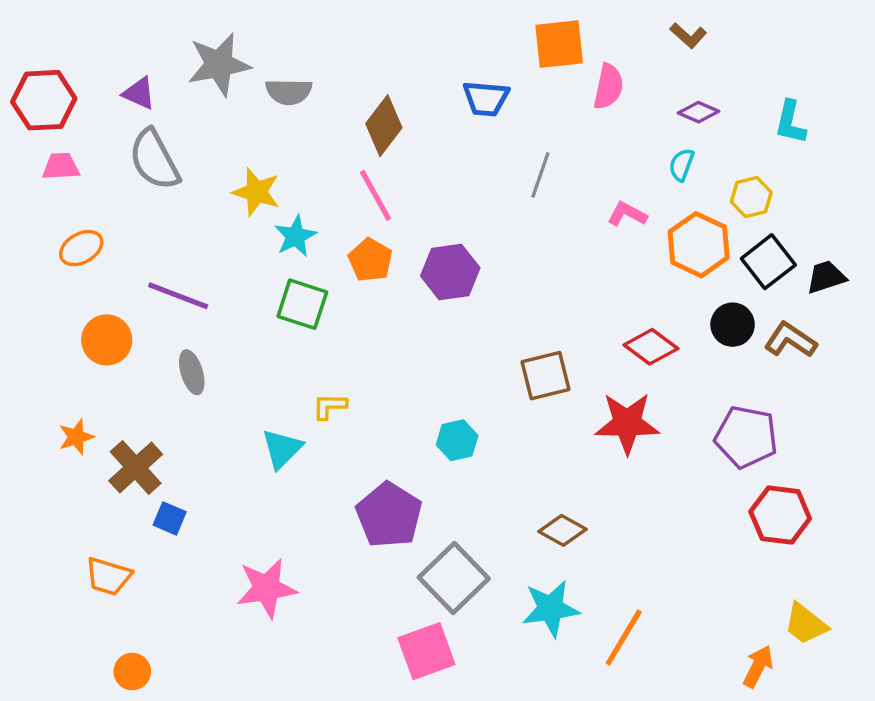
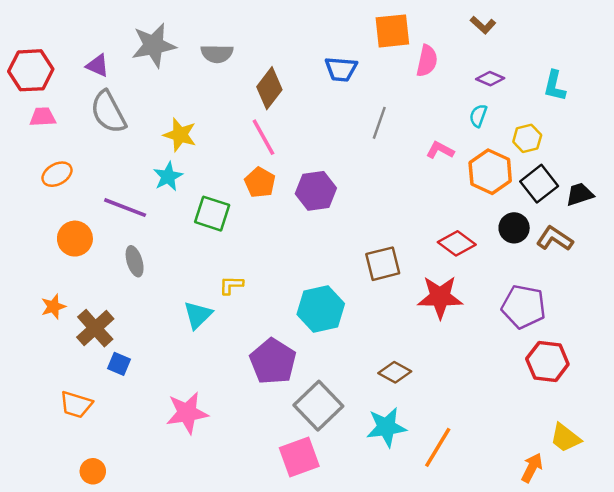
gray semicircle: (289, 92) -> (217, 54), moved
cyan star: (295, 236) -> (168, 177), moved
cyan hexagon: (457, 440) -> (321, 309), size x1.6

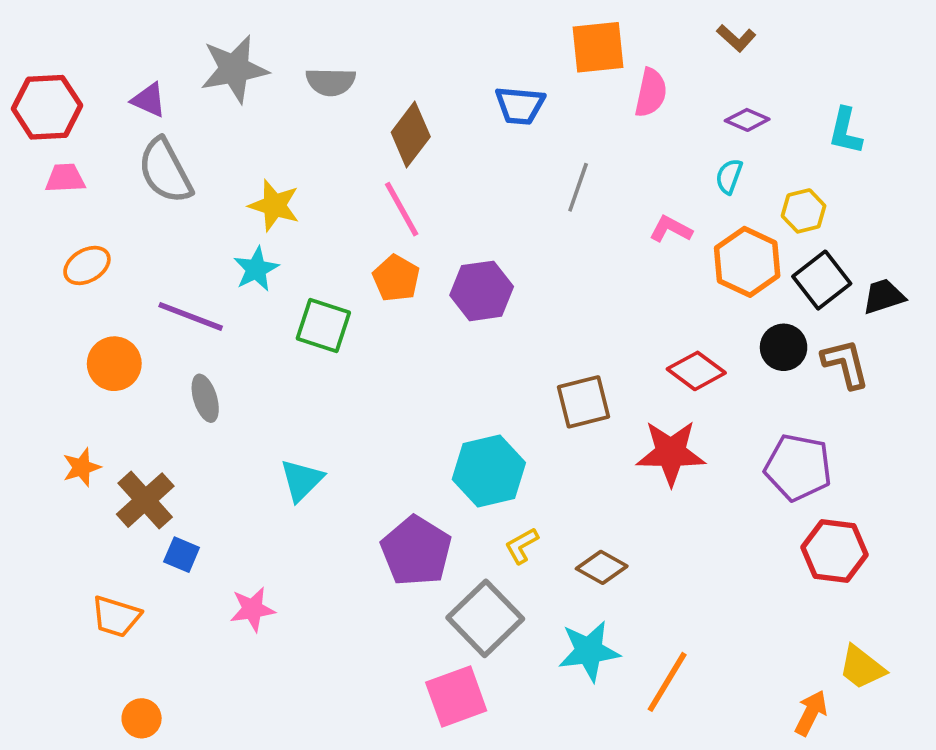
brown L-shape: (555, 239) -> (845, 364), turned 42
yellow L-shape: (231, 285) -> (522, 546), moved, turned -30
pink star: (187, 413) -> (252, 609), moved, size x0.7

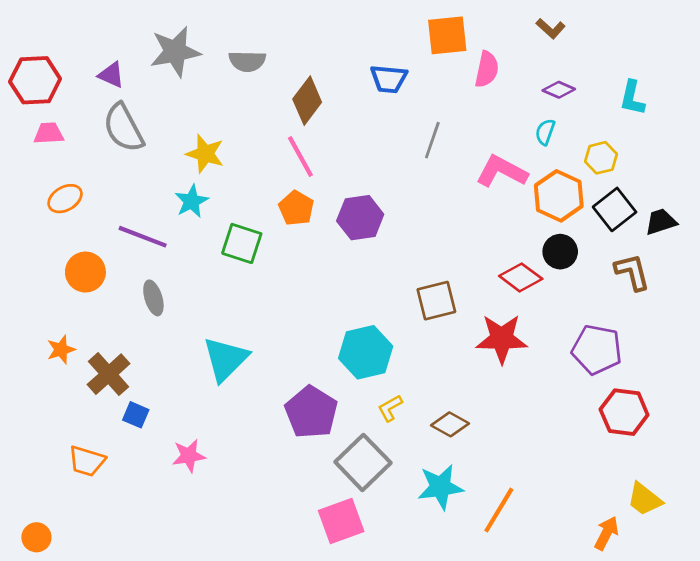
pink L-shape: (671, 229) -> (502, 171), size x1.6
black circle: (784, 347) -> (560, 252), moved
cyan triangle: (302, 480) -> (226, 359), size x1.4
orange circle: (142, 718) -> (36, 537), moved

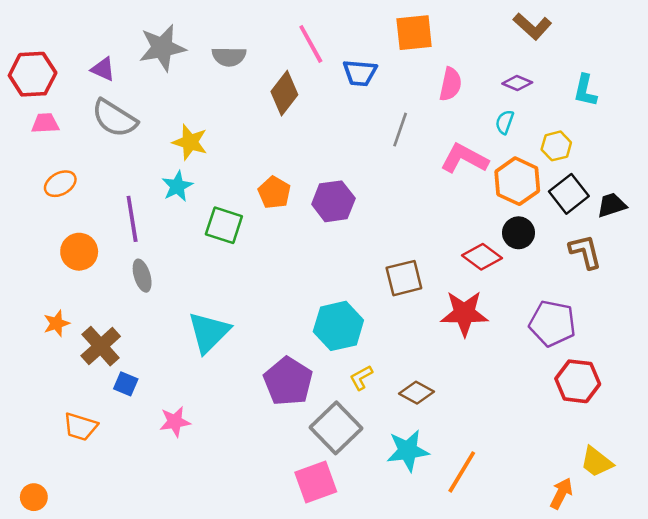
brown L-shape: (551, 29) -> (532, 26), moved, size x1.4
pink semicircle: (487, 69) -> (451, 84), moved
gray semicircle: (124, 128) -> (114, 118), turned -30
pink line: (300, 156) -> (311, 44), moved
purple line: (143, 237) -> (132, 219), turned 60

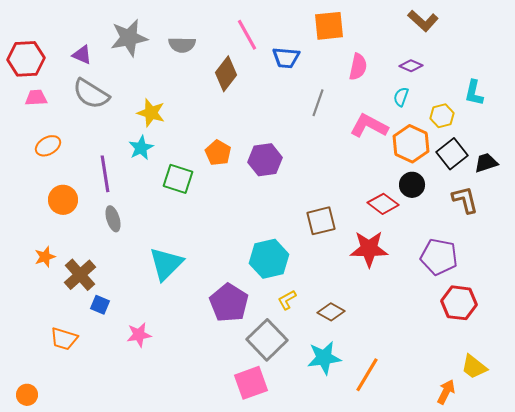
cyan L-shape: (585, 91) -> (474, 93), moved

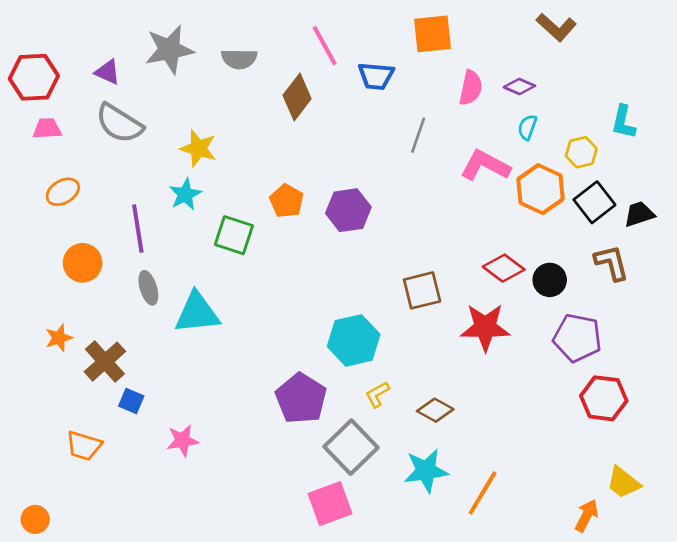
purple diamond: (411, 66) -> (519, 86), moved
black circle: (412, 185) -> (550, 280), moved
cyan triangle: (166, 264) -> (197, 313), moved, turned 39

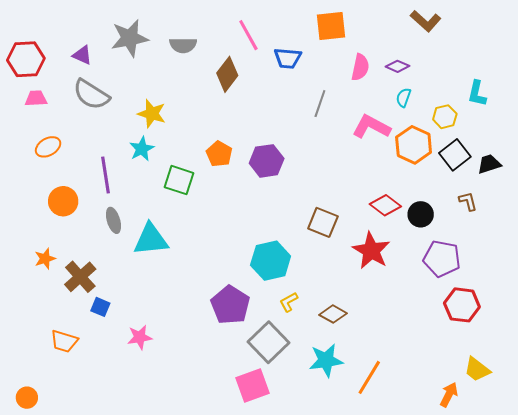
brown L-shape: (612, 263) -> (468, 201), size x0.7
brown square: (422, 290) -> (323, 222), turned 36
red star: (485, 327) -> (371, 251), turned 30

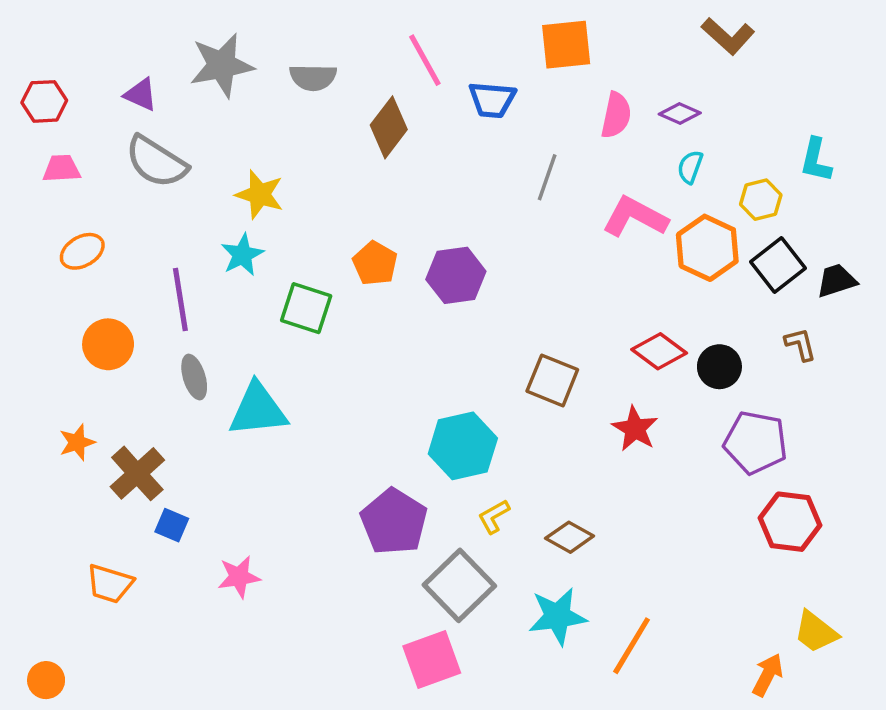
red hexagon: (26, 59) -> (44, 101), size x0.7
red star: (371, 251) -> (635, 429), size x0.7

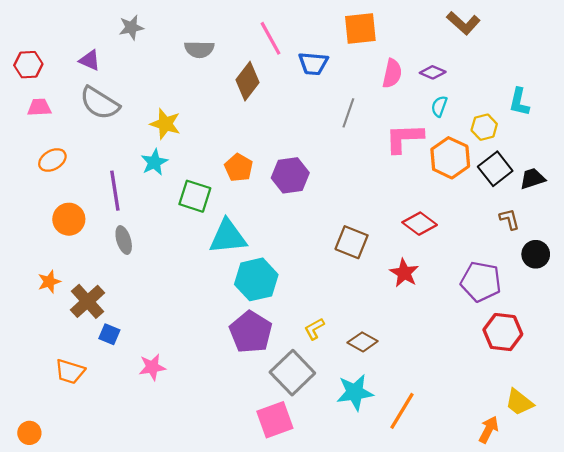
gray star: (222, 65) -> (131, 27), moved, size x0.6
pink L-shape: (635, 217) -> (404, 138), turned -30
black circle: (719, 367) -> (536, 254), moved
cyan triangle: (258, 410) -> (228, 237), moved
cyan hexagon: (463, 446) -> (256, 279), moved

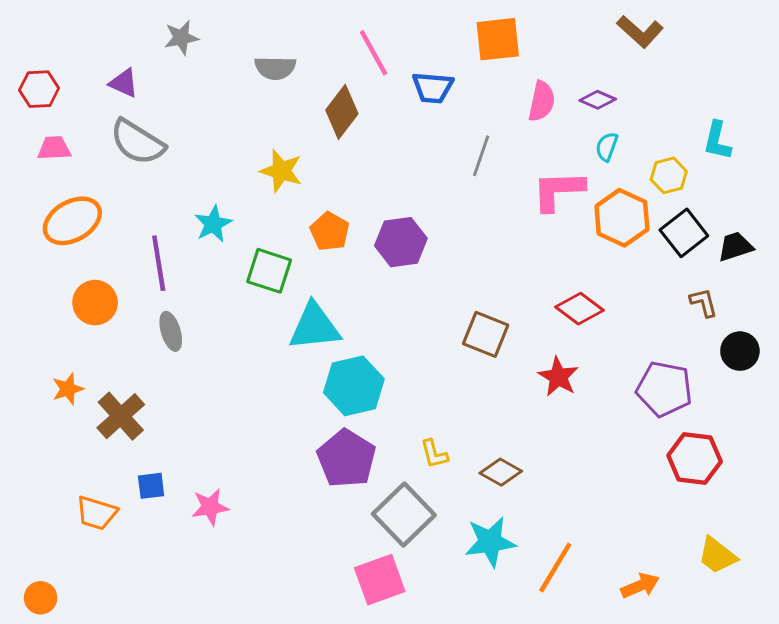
yellow star: (165, 124) -> (281, 171), moved
orange ellipse: (52, 160) -> (72, 221), size x1.5
yellow L-shape: (314, 329) -> (434, 454), turned -75
blue square: (109, 334) -> (151, 486), moved, turned -30
orange arrow: (489, 430) -> (640, 586), moved, turned 40

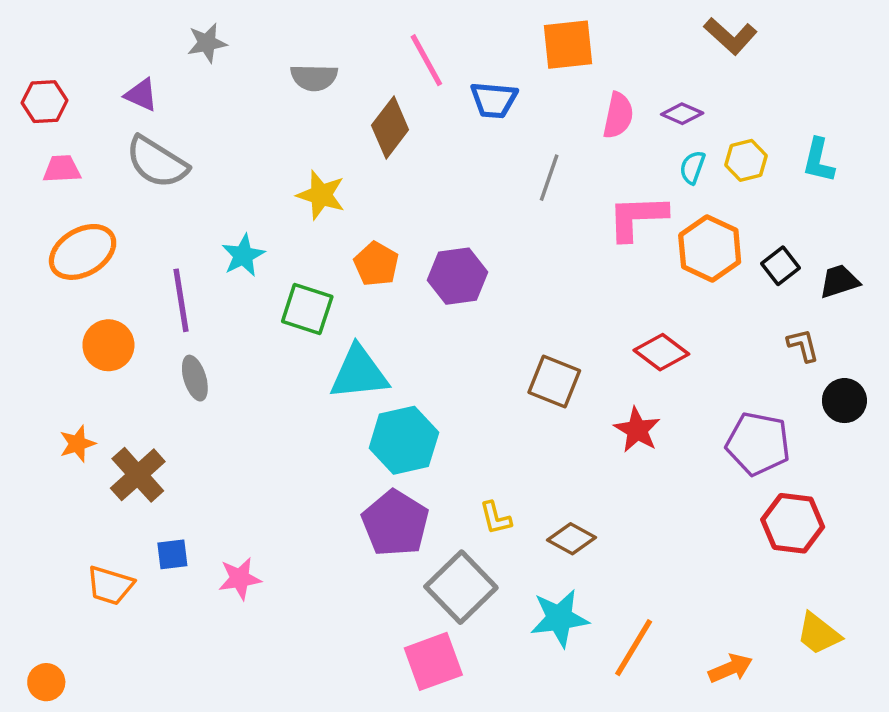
yellow hexagon: (669, 175) -> (746, 160), moved
black square: (684, 233) -> (781, 266), size x0.7

